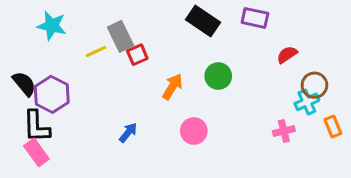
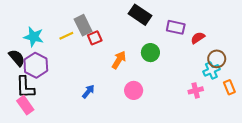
purple rectangle: (255, 18) -> (176, 27), moved
cyan star: (52, 26) -> (34, 37), moved

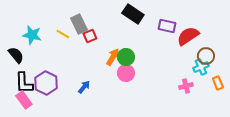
yellow line: (66, 36) -> (63, 34), turned 56
red semicircle: (198, 38) -> (188, 36), size x1.6
green circle: (150, 53) -> (126, 57), moved
purple hexagon: (36, 65) -> (46, 83), moved
pink circle: (134, 90) -> (126, 73), moved

